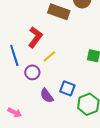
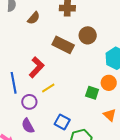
purple semicircle: (47, 96) -> (28, 126), moved

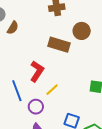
brown semicircle: (34, 18) -> (13, 28), moved

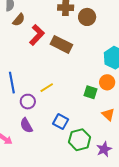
brown circle: (82, 31) -> (87, 17), moved
red L-shape: (37, 71) -> (37, 35), moved

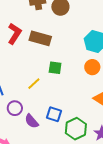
green square: (90, 92) -> (55, 68), moved
purple circle: (28, 102) -> (15, 108), moved
purple semicircle: (26, 125) -> (32, 121), moved

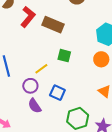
purple circle: (15, 108) -> (30, 86), moved
blue square: (54, 114) -> (57, 93), moved

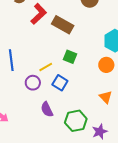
blue square: (57, 93) -> (60, 83), moved
purple semicircle: (35, 106) -> (47, 109), moved

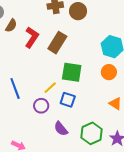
brown rectangle: (63, 25) -> (57, 43), turned -75
green square: (70, 57) -> (72, 72), size x1.5

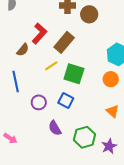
brown semicircle: (11, 26) -> (23, 50), moved
yellow line: (50, 88) -> (51, 66), moved

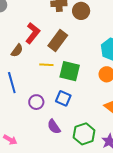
yellow line: (51, 66) -> (46, 65), turned 40

